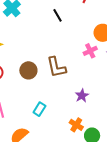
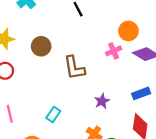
brown circle: (28, 70) -> (41, 46), moved

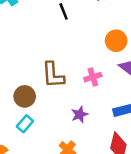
brown circle: (41, 46) -> (25, 96), moved
pink cross: (114, 51) -> (93, 77), moved

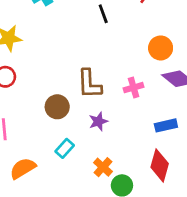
purple star: (80, 114) -> (98, 121), moved
cyan rectangle: (25, 124) -> (65, 148), moved

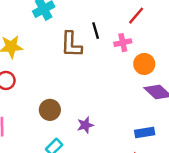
brown L-shape: (89, 84) -> (71, 44), moved
pink cross: (134, 88) -> (123, 43), moved

